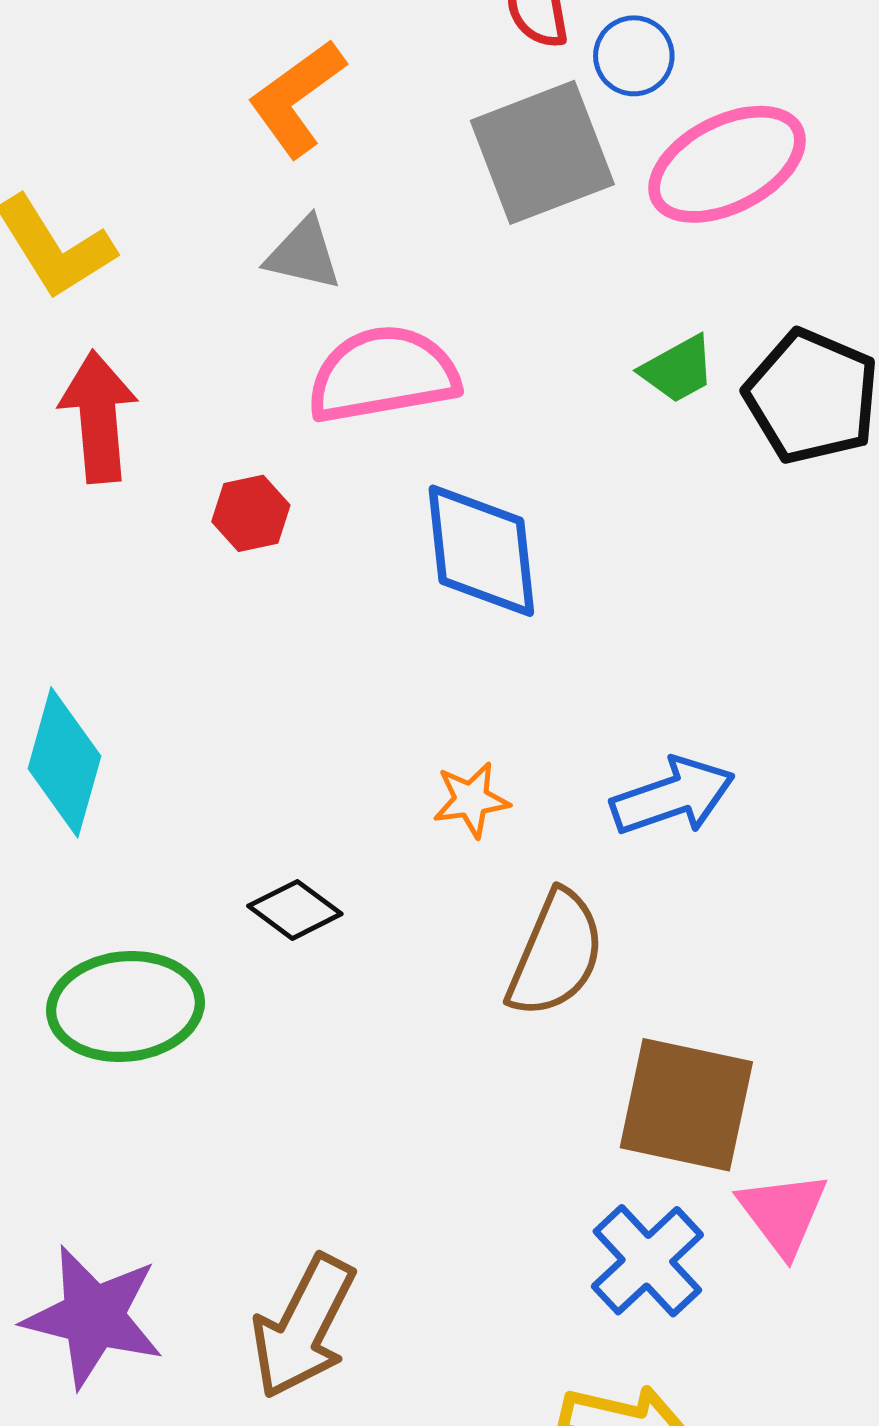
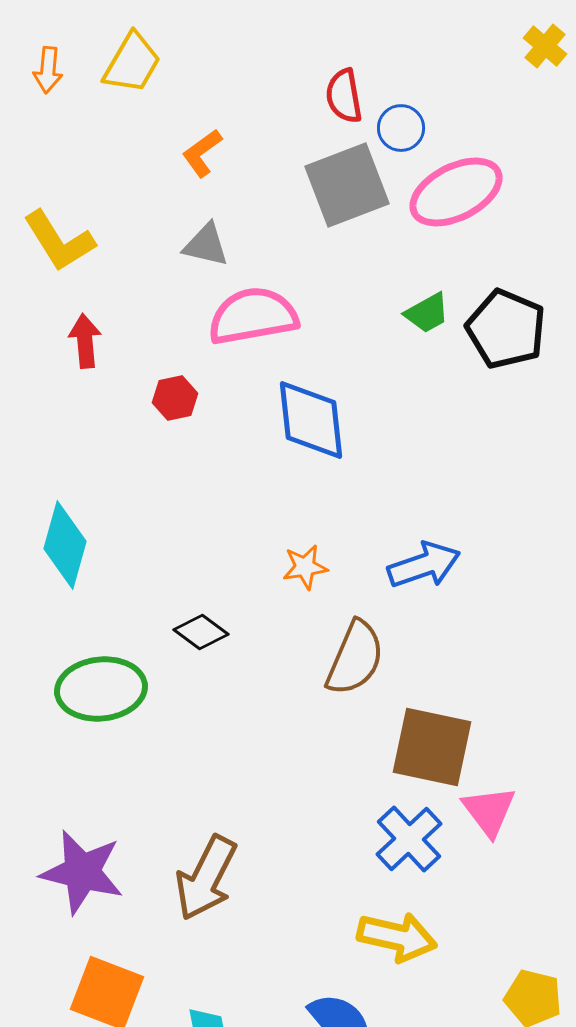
orange L-shape: (297, 98) -> (202, 153), size x0.7
red arrow: (98, 417) -> (85, 341), size x0.7

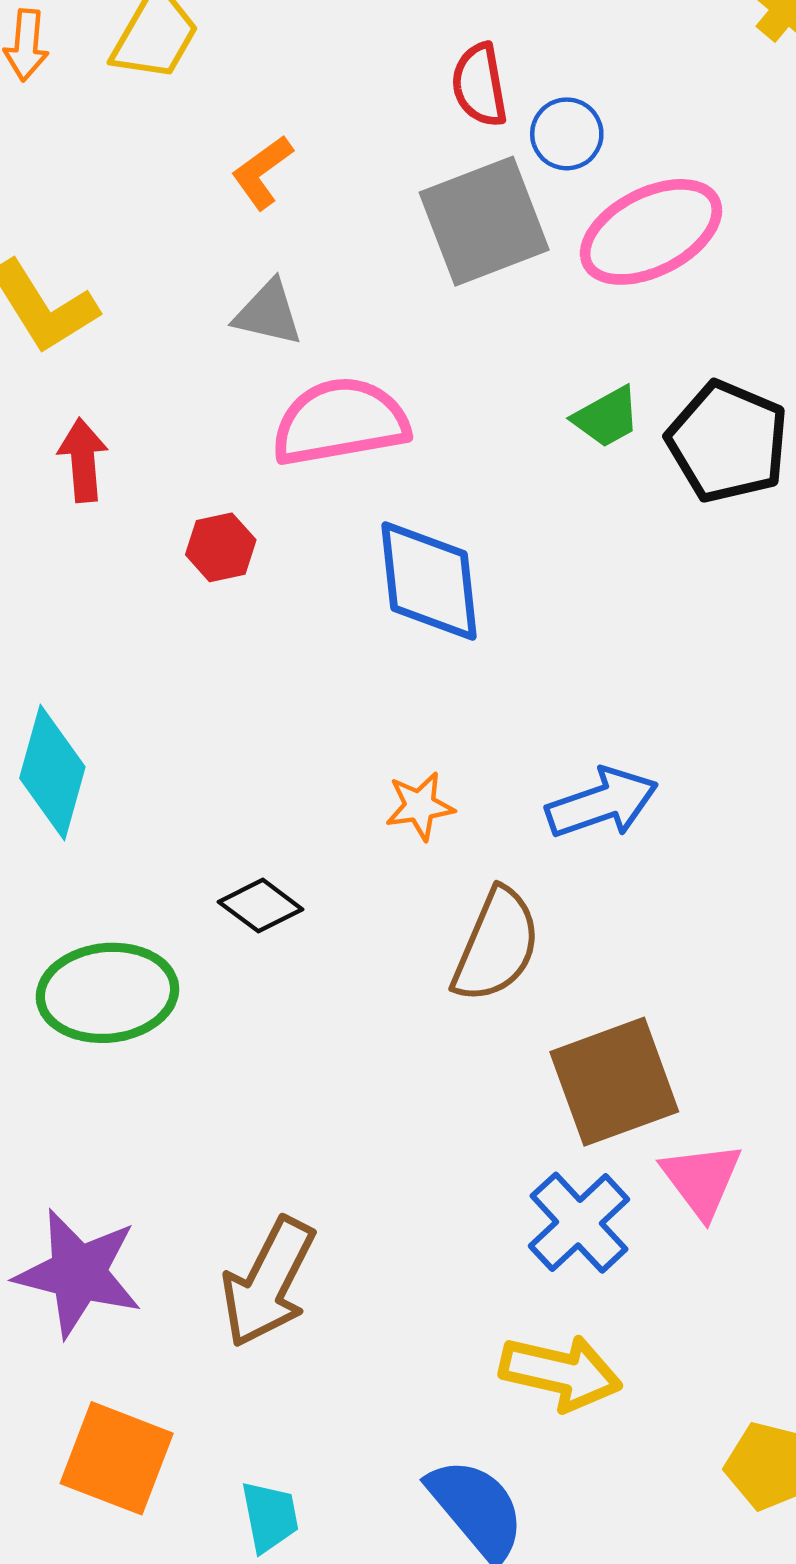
brown square: (432, 747) -> (614, 1082), turned -32

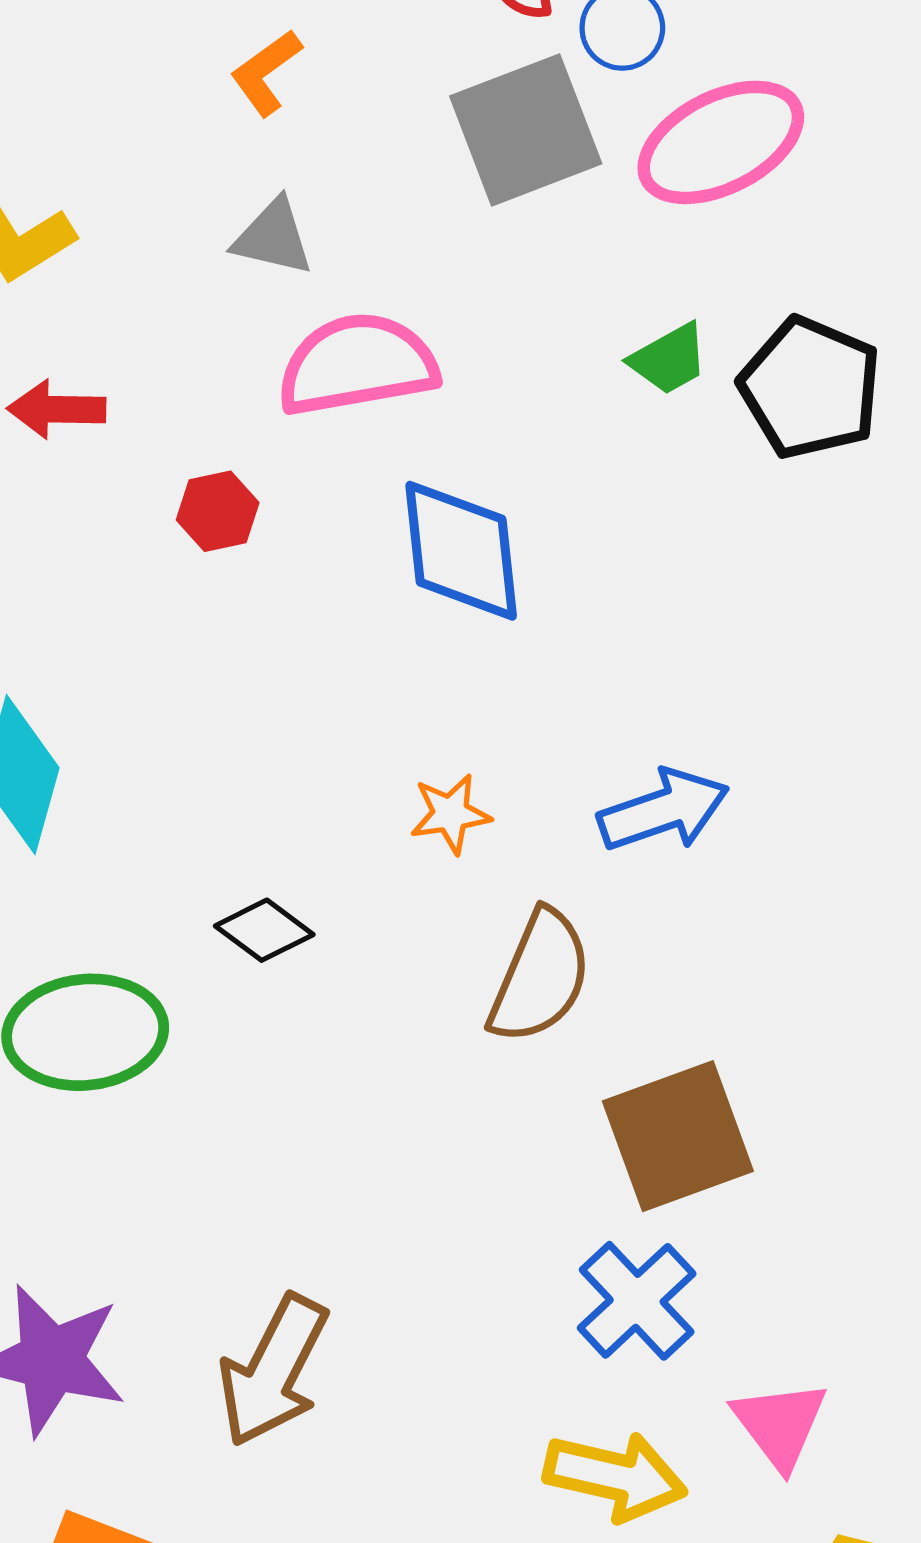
red arrow: (83, 460) -> (57, 409), turned -84
pink triangle: (702, 1180) -> (780, 1424), moved

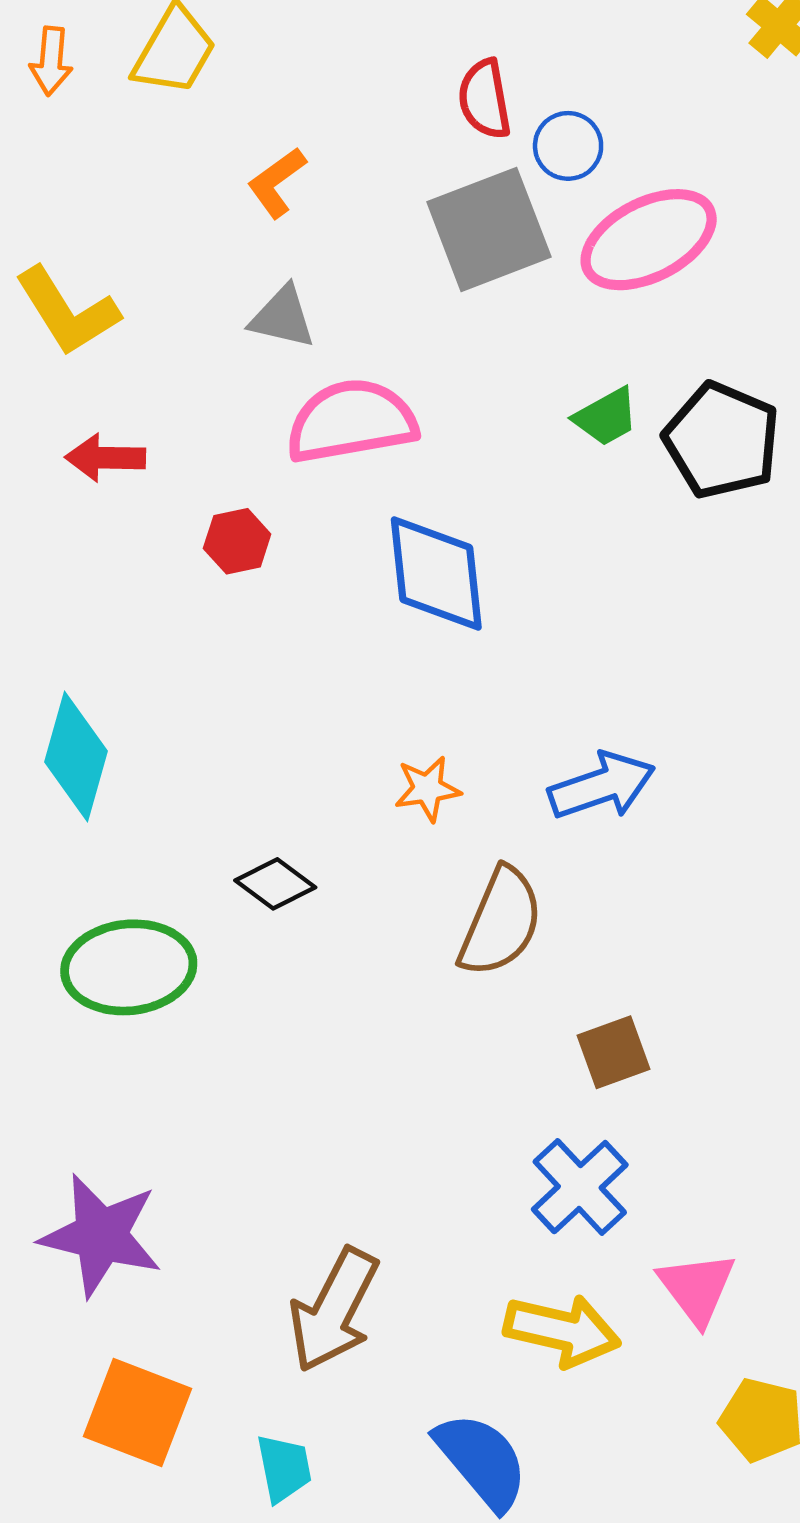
brown square: (678, 1136) -> (613, 1052), size x0.6
brown arrow: (273, 1371) -> (334, 1310), moved

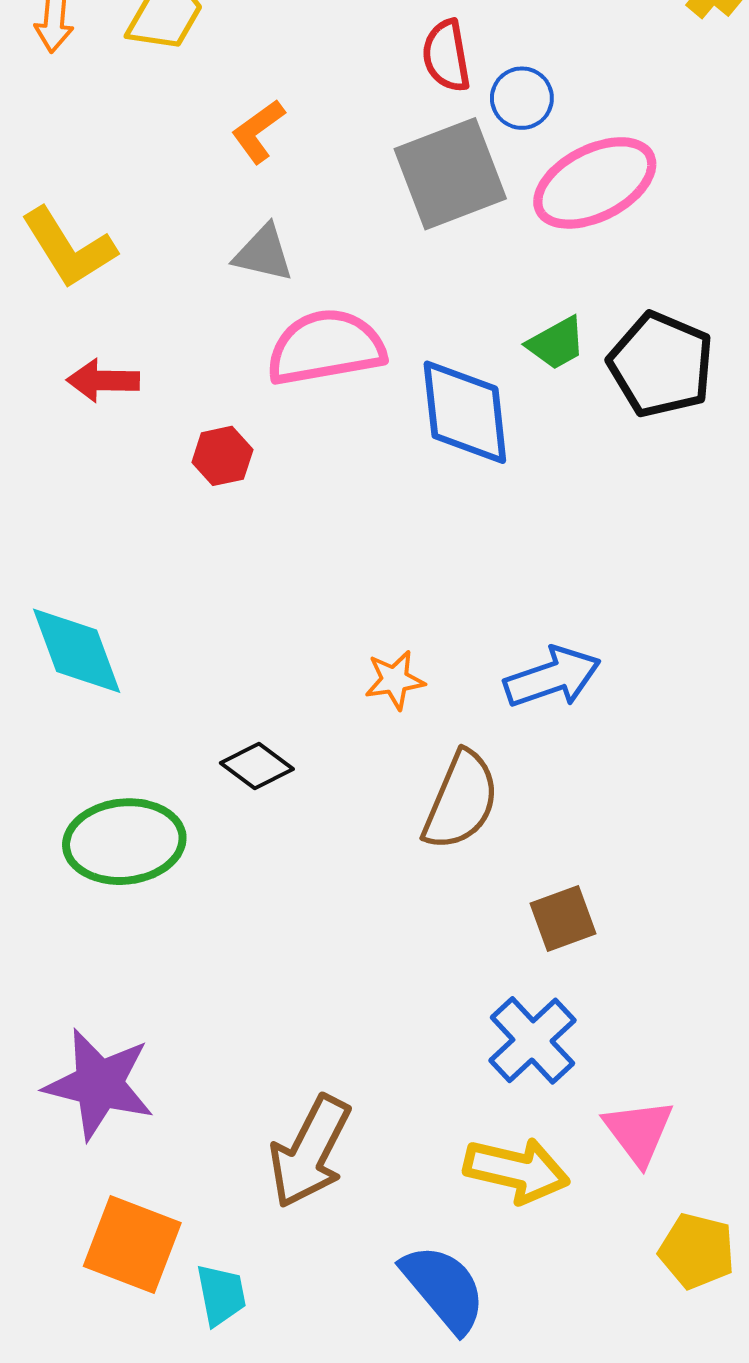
blue diamond: (436, 573) -> (465, 412), moved
cyan diamond: (76, 757) -> (77, 651), turned -36
cyan trapezoid: (284, 1468) -> (221, 1295), moved

